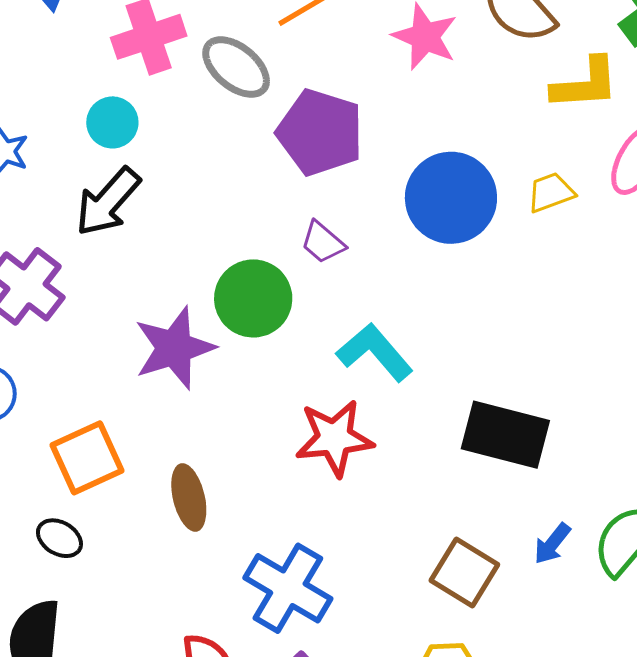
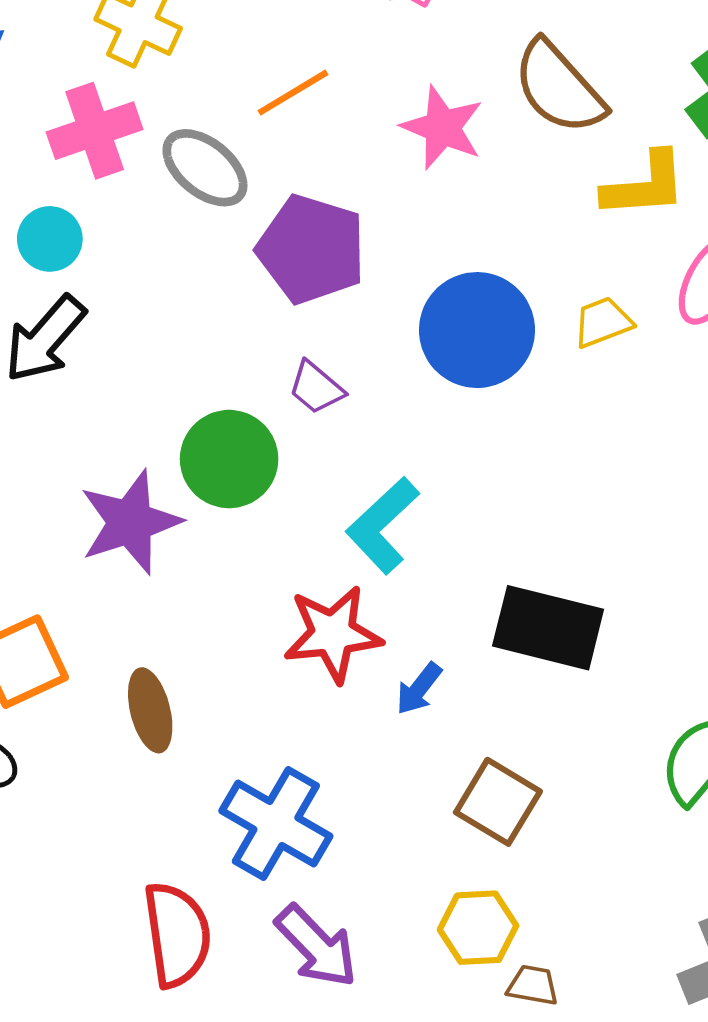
cyan L-shape: (375, 352) -> (383, 525), turned -92
blue arrow: (552, 544) -> (419, 689), moved

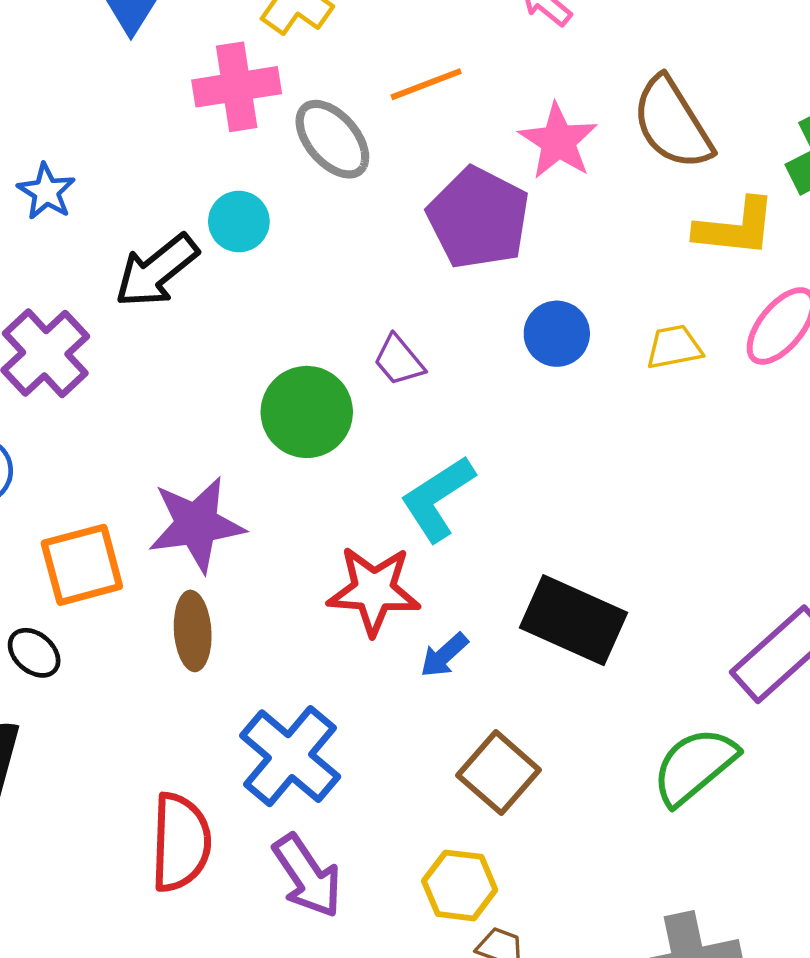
cyan circle: (50, 239) -> (239, 222), moved
purple pentagon: (311, 249) -> (478, 218), moved
blue circle: (477, 330) -> (557, 334), size x0.6
purple star: (130, 522) -> (196, 524), moved

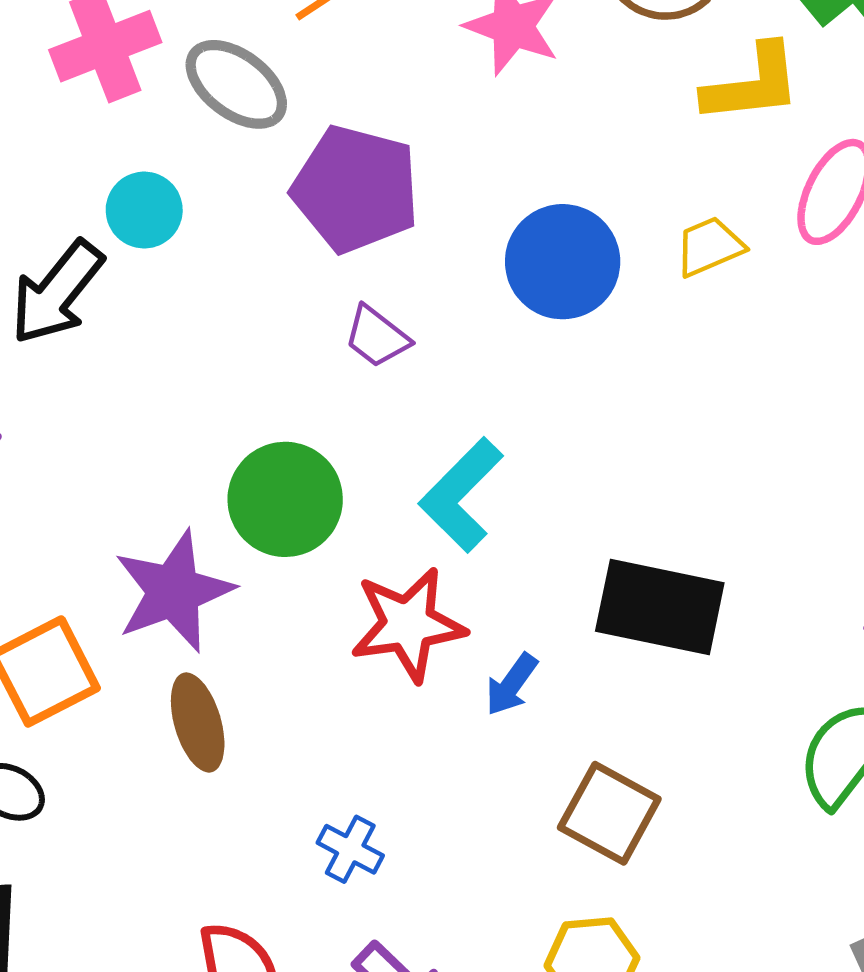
purple pentagon: (478, 218) -> (356, 189), moved
blue circle: (557, 334) -> (563, 262), size x1.4
green circle: (307, 412) -> (285, 499), moved
blue cross: (290, 756) -> (350, 849), size x0.5

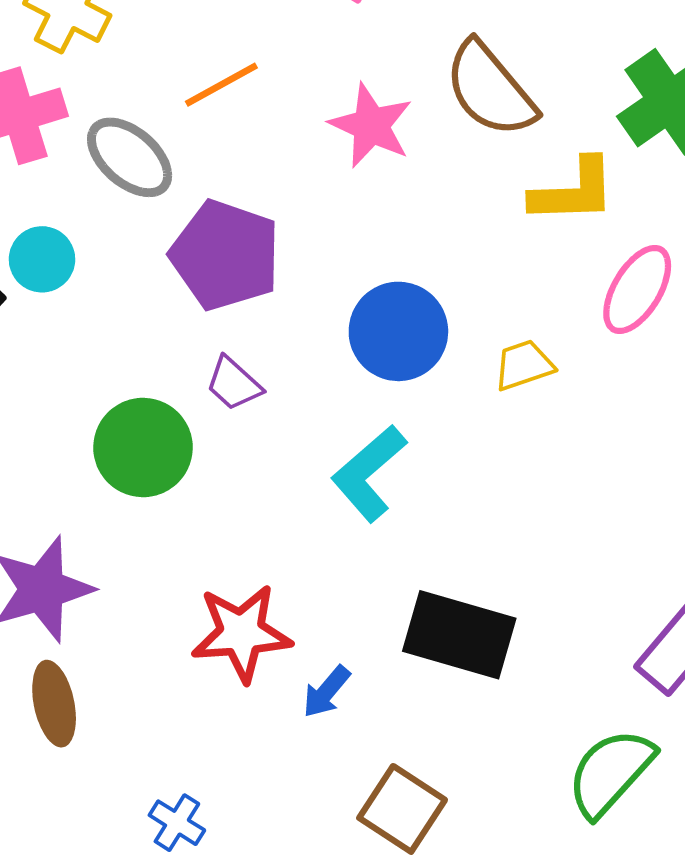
yellow trapezoid: (709, 247) -> (524, 365), moved
cyan L-shape: (461, 495) -> (369, 473), moved
green circle: (285, 499) -> (143, 448), moved

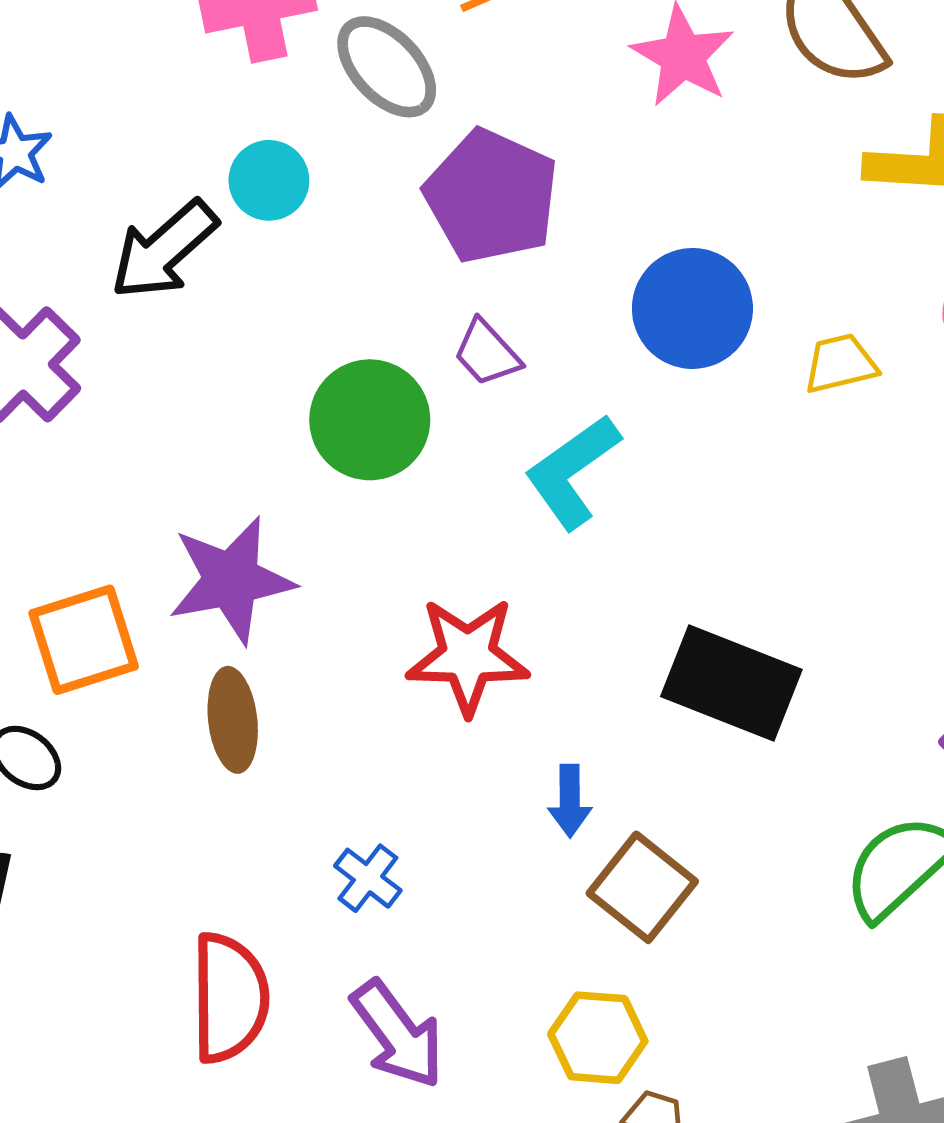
cyan L-shape: (369, 473) -> (572, 472), moved
blue arrow: (326, 692) -> (570, 801), moved, turned -46

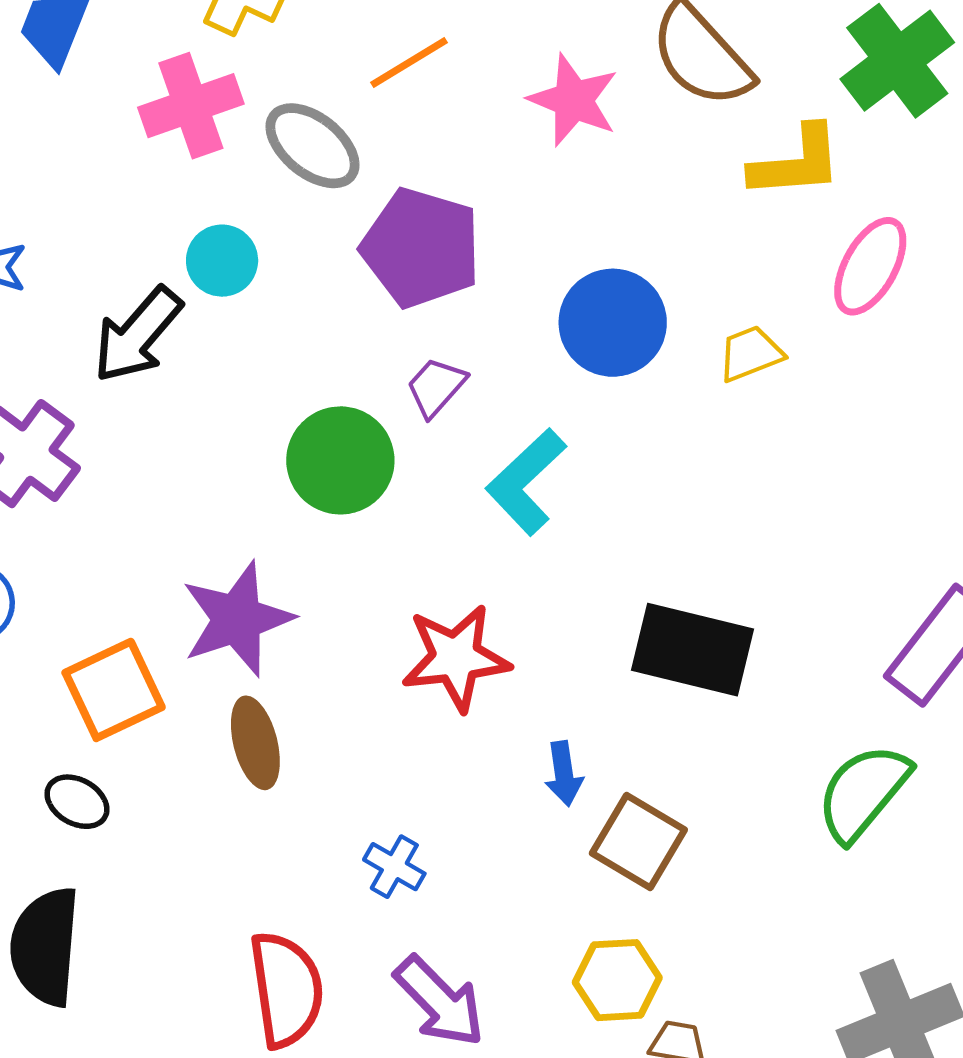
purple trapezoid: (487, 353) -> (436, 387), turned 92

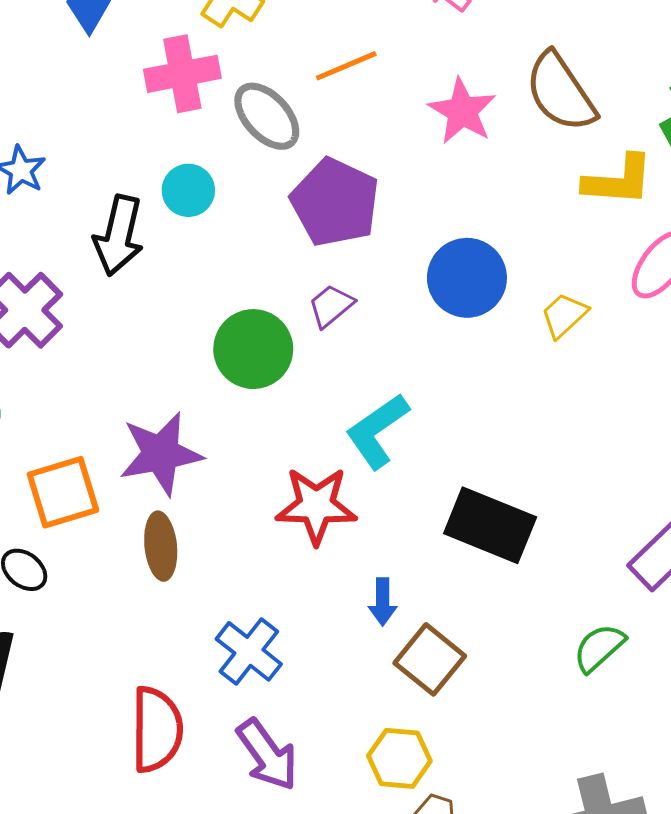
black arrow: (137, 335) -> (119, 235), turned -36
yellow trapezoid: (750, 354) -> (564, 315), turned -30
cyan L-shape: (526, 482) -> (377, 431), moved
green semicircle: (863, 792) -> (599, 648), size x0.7
blue cross: (394, 867) -> (249, 651), size x1.5

